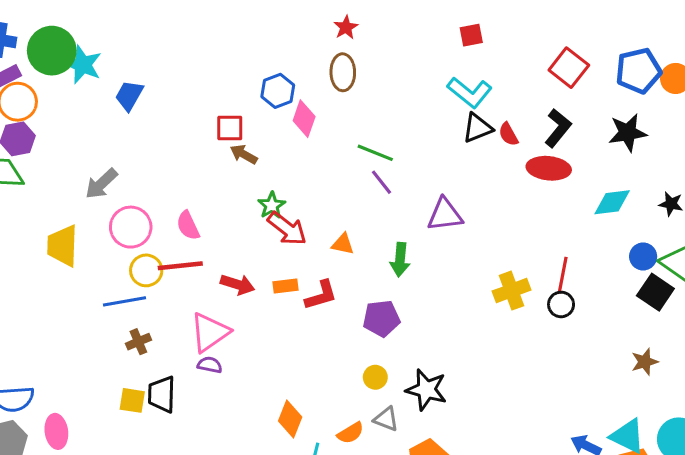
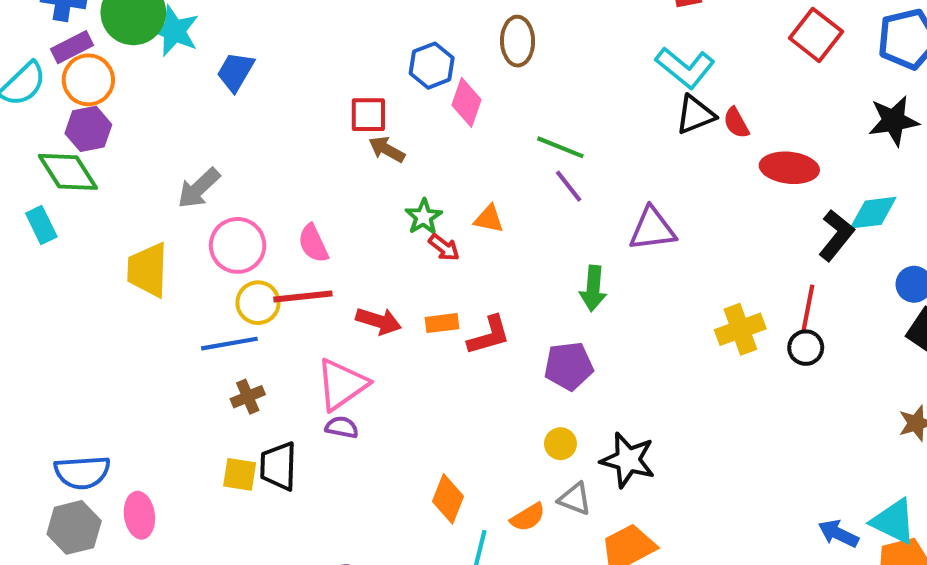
black L-shape: (558, 128) -> (836, 235), moved
red arrow: (287, 229) -> (444, 247), size x0.6
orange triangle: (343, 244) -> (489, 219), moved

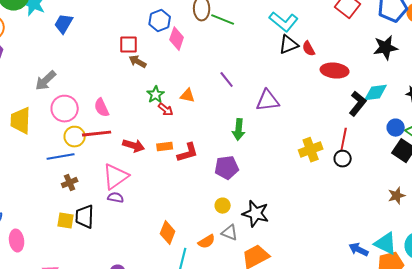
green line: (560, 147) -> (223, 20), moved

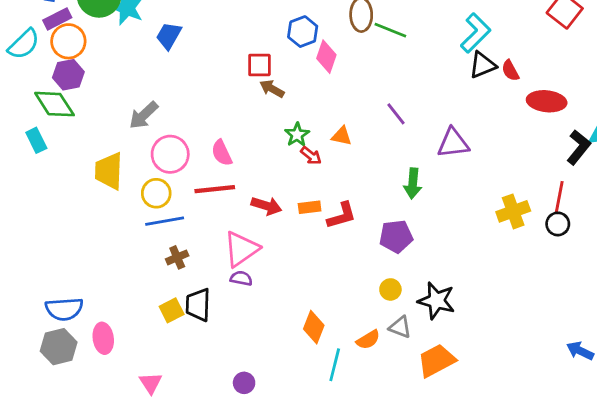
cyan L-shape: (284, 22) -> (475, 33), turned -84
yellow circle: (75, 137) -> (156, 193), moved
yellow square: (66, 221) -> (172, 310), turned -36

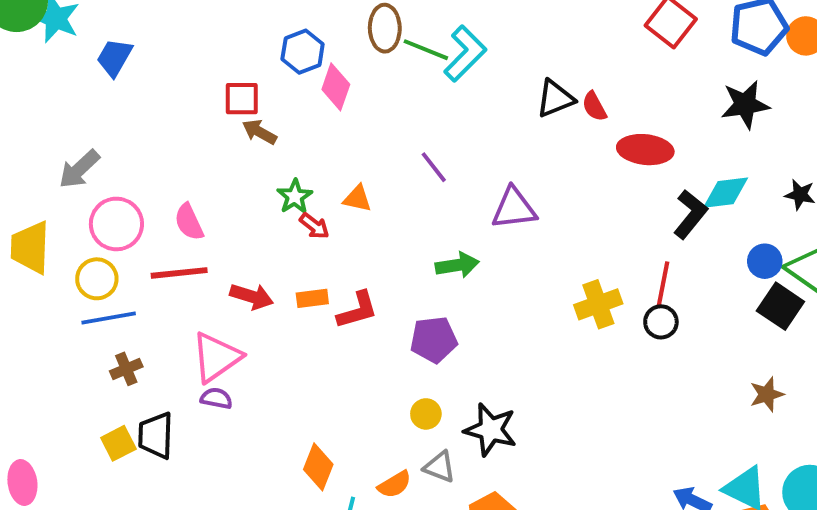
cyan L-shape: (475, 33) -> (465, 54), moved
green arrow: (413, 184) -> (457, 265), turned -104

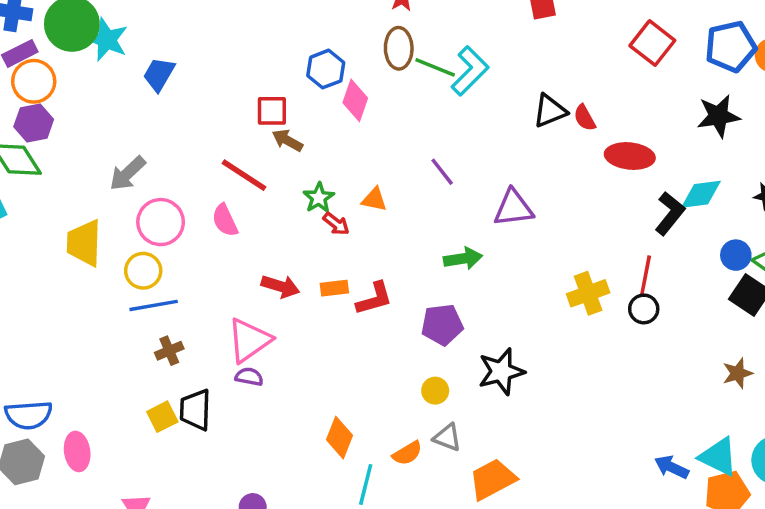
red line: (179, 273) -> (244, 175), moved, turned 39
black star: (491, 430) -> (501, 372), moved, turned -30

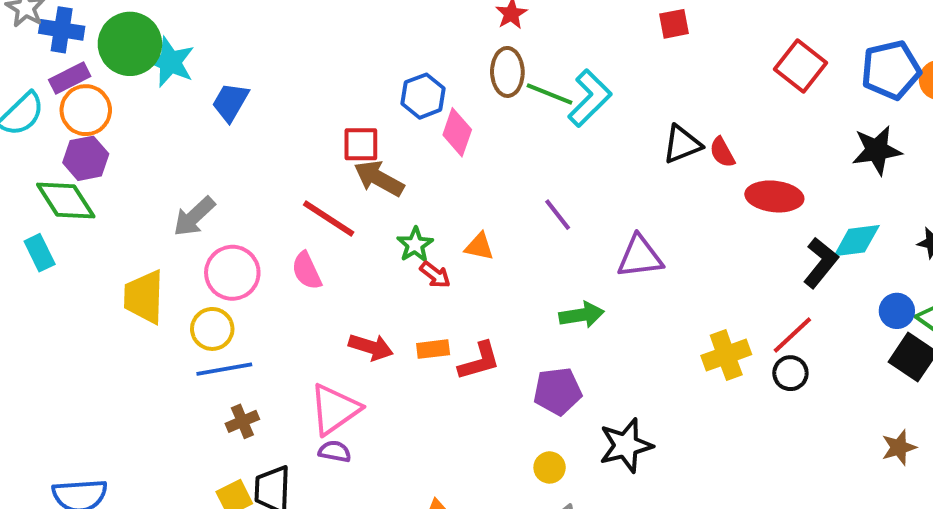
brown arrow: (287, 140) -> (379, 178), size x1.4
red line: (645, 276) -> (792, 335), turned 36

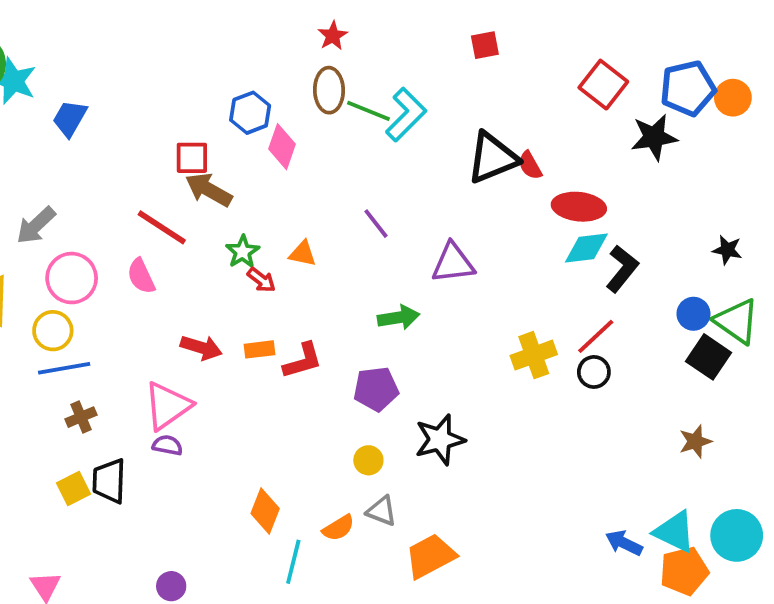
black triangle: (682, 144) -> (492, 158), size x1.4
black star: (877, 150) -> (654, 137), moved
cyan diamond: (857, 241) -> (586, 248), moved

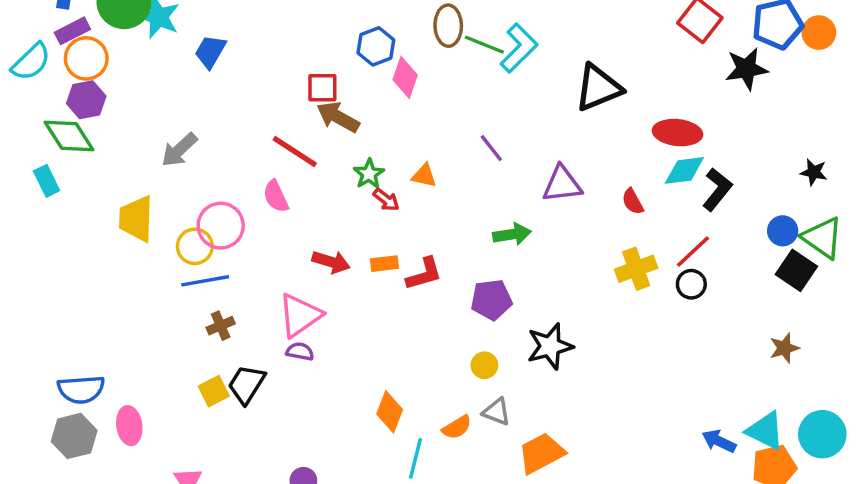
red semicircle: (530, 165) -> (633, 201), moved
pink circle: (72, 278) -> (221, 226), moved
black trapezoid: (109, 481) -> (247, 384), turned 30

